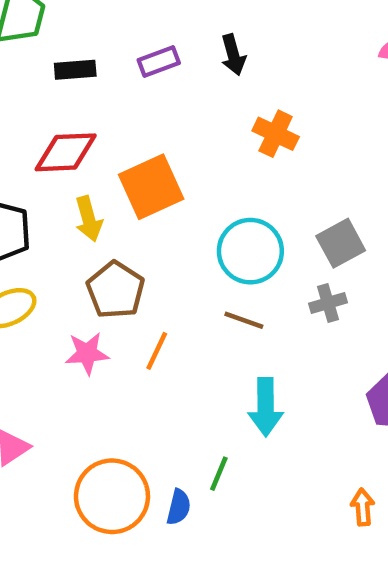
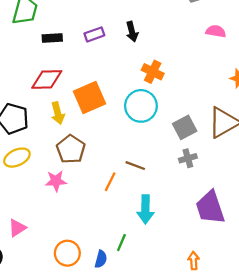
cyan circle: (250, 251) -> (141, 106), moved
gray cross: (328, 303) -> (188, 158), moved
orange line: (157, 351) -> (110, 182), moved
orange circle: (112, 496) -> (67, 253), size x0.7

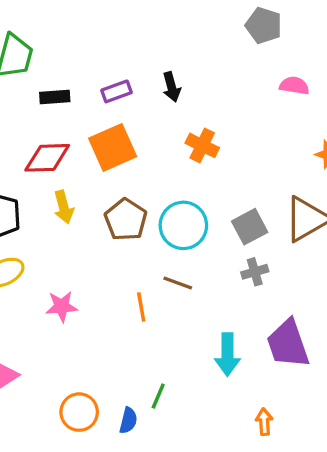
orange square: (90, 97) -> (113, 147), moved
cyan circle: (141, 106) -> (183, 225), moved
brown pentagon: (71, 149) -> (126, 220), moved
orange line: (110, 182) -> (141, 307), turned -36
cyan arrow: (145, 209) -> (227, 354), moved

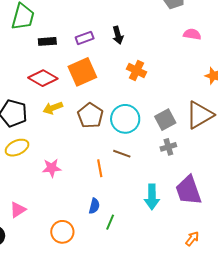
red diamond: (47, 158) -> (43, 78), turned 32
yellow arrow: (64, 207) -> (53, 108), turned 84
blue semicircle: (128, 420) -> (94, 206), moved
orange arrow: (264, 422) -> (192, 239), moved, turned 42

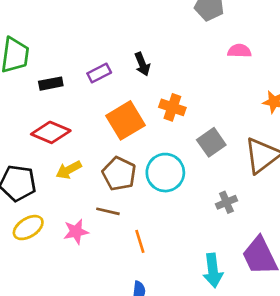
orange square: (82, 72) -> (126, 120), moved
gray square: (165, 120) -> (211, 142), moved
brown line: (122, 154) -> (108, 211), moved
pink star: (52, 168) -> (76, 232), moved

